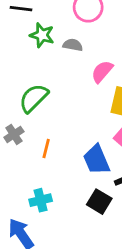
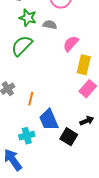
green semicircle: (34, 98) -> (22, 46), moved
blue trapezoid: (96, 160) -> (49, 120), moved

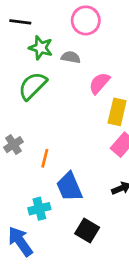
black square: (69, 137) -> (87, 230), moved

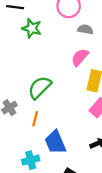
gray semicircle: (71, 57) -> (85, 29), moved
green semicircle: (33, 86) -> (40, 87), moved

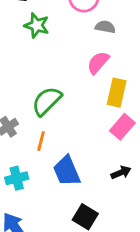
cyan cross: (31, 160) -> (17, 178), moved

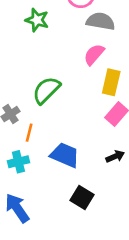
gray semicircle: (105, 27) -> (101, 21), size x1.5
orange line: (41, 141) -> (29, 133), moved
blue trapezoid: (67, 171) -> (65, 155), turned 136

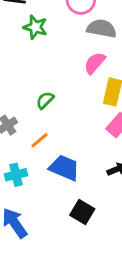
green semicircle: (46, 90) -> (45, 100), size x0.6
orange line: (29, 133) -> (39, 140), moved, turned 36

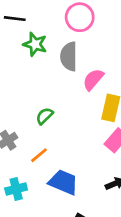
gray semicircle: (102, 29) -> (69, 56), moved, turned -100

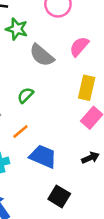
gray semicircle: (69, 56) -> (42, 55), moved, turned -50
pink semicircle: (93, 79) -> (79, 47), moved

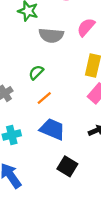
gray semicircle: (42, 55) -> (51, 35), turned -35
orange line: (20, 131) -> (44, 98), moved

